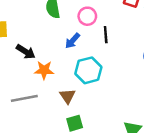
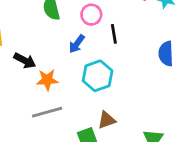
brown triangle: (67, 96) -> (107, 120), moved, turned 49
gray line: (24, 98) -> (47, 112), moved

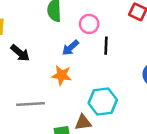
cyan hexagon: (98, 76) -> (103, 101), moved
orange star: (47, 80) -> (62, 75), moved

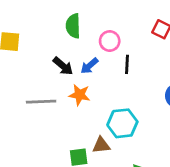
black arrow: (20, 53) -> (63, 66), moved
gray line: (30, 104) -> (41, 102), moved

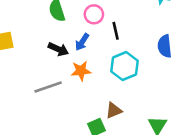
cyan hexagon: (122, 123) -> (124, 66), moved

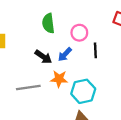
cyan hexagon: (124, 66) -> (83, 91), moved

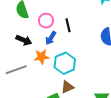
pink circle: (79, 33) -> (46, 21), moved
blue arrow: (65, 54) -> (51, 38), moved

